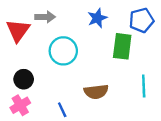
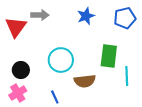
green rectangle: (122, 46) -> (109, 56), moved
cyan circle: (63, 51) -> (61, 60), moved

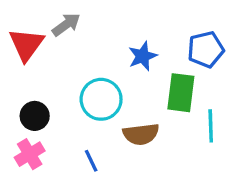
gray arrow: (40, 15) -> (66, 25), turned -36
blue star: (86, 16) -> (143, 56), moved
blue pentagon: (125, 18) -> (206, 49), moved

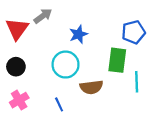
blue star: (143, 56) -> (78, 34), moved
black circle: (35, 116) -> (16, 67), moved

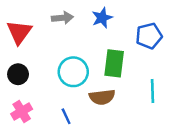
gray arrow: (43, 16) -> (62, 18), moved, turned 30
blue star: (78, 34) -> (102, 18), moved
green rectangle: (117, 60) -> (114, 63), moved

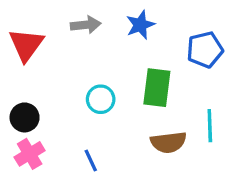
cyan circle: (73, 72) -> (101, 99), size x0.7
black circle: (18, 74) -> (25, 117), moved
brown semicircle: (102, 97) -> (168, 142), moved

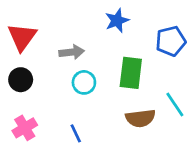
gray arrow: (86, 25) -> (72, 52), moved
black circle: (25, 117) -> (21, 80), moved
cyan line: (210, 126) -> (175, 104), turned -32

